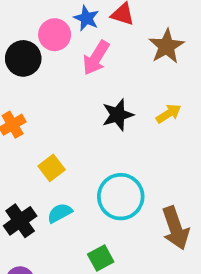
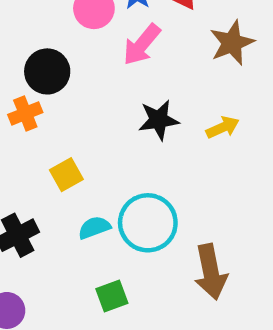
black circle: (23, 58) -> (47, 71), moved
cyan semicircle: (60, 213) -> (94, 228), moved

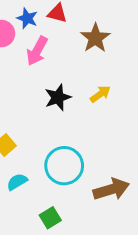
cyan semicircle: (94, 228) -> (17, 182), moved
brown arrow: (211, 272) -> (111, 189), turned -84

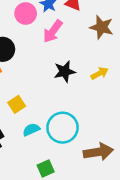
brown star: (95, 38) -> (101, 27), turned -30
cyan semicircle: (17, 182) -> (31, 130), moved

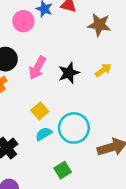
pink arrow: (53, 31) -> (37, 68), moved
yellow square: (17, 104) -> (40, 111), moved

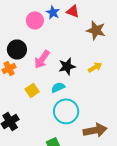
yellow square: (40, 111) -> (32, 90), moved
cyan semicircle: (44, 134) -> (58, 87), moved

